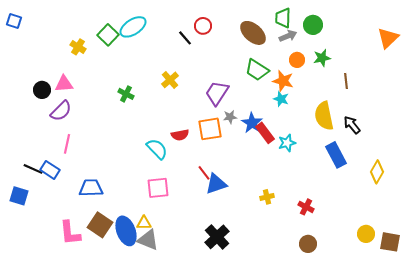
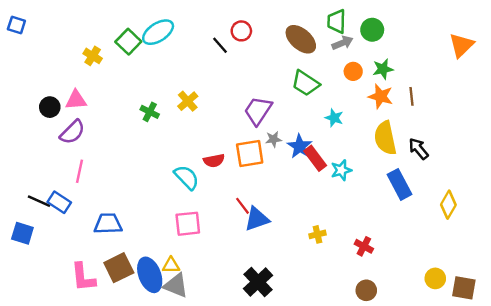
yellow cross: (170, 80) -> (188, 101), moved
orange star: (283, 81) -> (381, 96), moved
brown square: (100, 225) -> (119, 268), turned 30

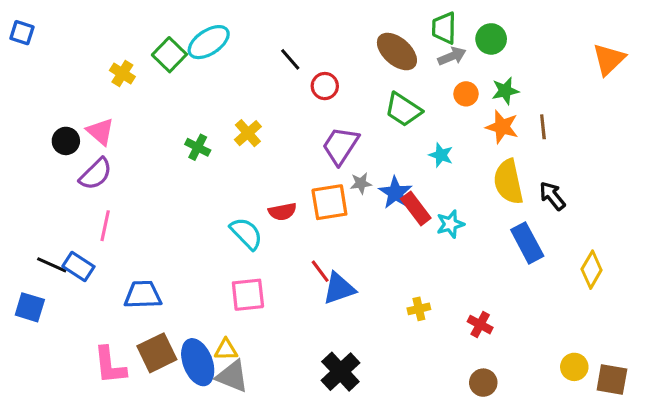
red circle: (241, 31) -> (325, 86), moved
pink triangle: (76, 100) -> (100, 132), turned 45

